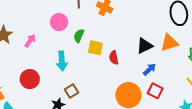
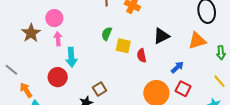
pink circle: (59, 22) -> (54, 18), moved
pink arrow: (30, 41) -> (58, 39), turned -40
black triangle: (145, 46) -> (161, 36), moved
cyan arrow: (62, 61) -> (71, 57), moved

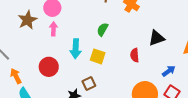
yellow square: (123, 46) -> (98, 56), moved
cyan arrow: (71, 57) -> (76, 49), moved

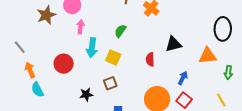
pink arrow: (53, 29) -> (80, 27), moved
blue arrow: (169, 71) -> (183, 78), turned -32
brown square: (89, 84) -> (110, 83), moved

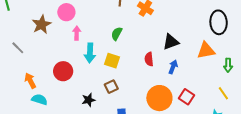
gray line: (20, 47) -> (18, 48), moved
blue arrow: (183, 78) -> (173, 67), moved
cyan semicircle: (37, 90) -> (39, 100), turned 140

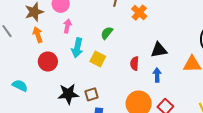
blue arrow: (173, 67) -> (157, 75), turned -32
orange arrow: (30, 81) -> (38, 35), moved
brown square: (111, 87) -> (91, 94), moved
black star: (88, 100) -> (68, 94), size x1.5

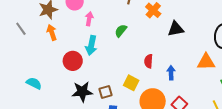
pink arrow: (67, 26) -> (89, 19), moved
black triangle: (159, 50) -> (176, 29), moved
yellow square: (98, 59) -> (131, 83), moved
red circle: (48, 61) -> (73, 61), moved

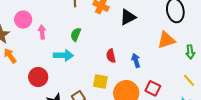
cyan arrow: (91, 45) -> (63, 55), moved, turned -84

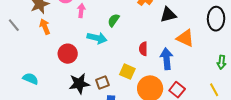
orange triangle: (166, 40) -> (185, 38), moved, turned 30
blue arrow: (136, 60) -> (167, 59), size x1.5

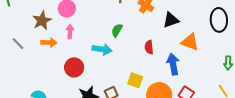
pink arrow: (81, 11) -> (70, 31), moved
orange arrow: (45, 27) -> (49, 43), turned 119
red semicircle: (143, 49) -> (149, 47), moved

